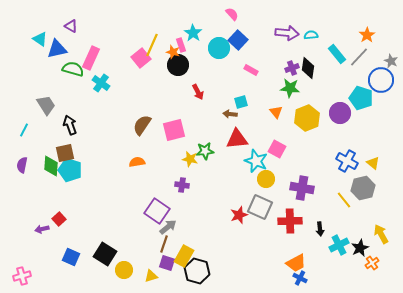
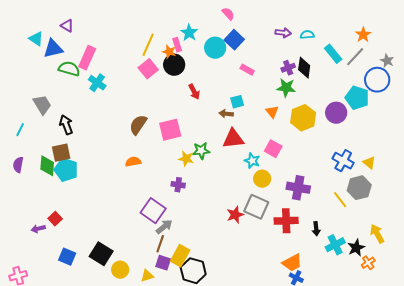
purple arrow: (287, 33) -> (283, 33), size x0.7
pink square: (141, 58) -> (148, 69), moved
cyan star: (256, 161) -> (252, 161), size x0.7

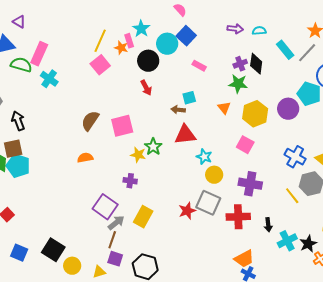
black circle: (174, 65) -> (148, 61), moved
pink square: (273, 149) -> (245, 145), moved
green star: (201, 151) -> (153, 147), turned -30
yellow rectangle: (180, 256) -> (143, 217), moved

